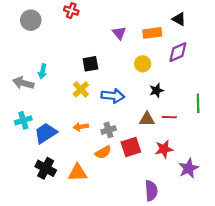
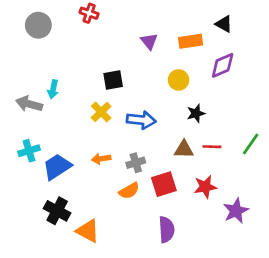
green line: (198, 103) -> (251, 144), moved, turned 36
orange triangle: (78, 173) -> (88, 231), moved, turned 30
purple semicircle: (151, 191) -> (167, 229), moved

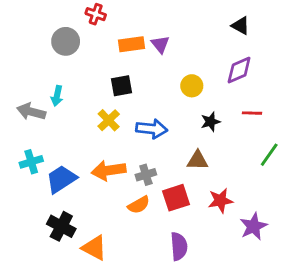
gray circle: (38, 25) -> (66, 41), moved
orange rectangle: (191, 41) -> (132, 44), moved
red line: (212, 147) -> (252, 113), moved
orange arrow: (101, 159) -> (109, 170), size x1.6

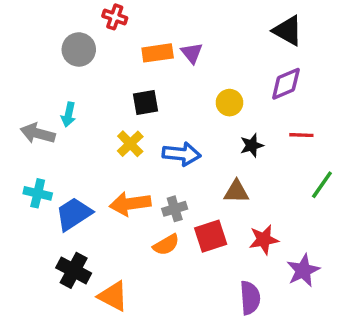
black triangle: (241, 26) -> (288, 31), size x1.4
cyan cross: (31, 162) -> (38, 193), turned 30
purple semicircle: (179, 246) -> (250, 298), moved

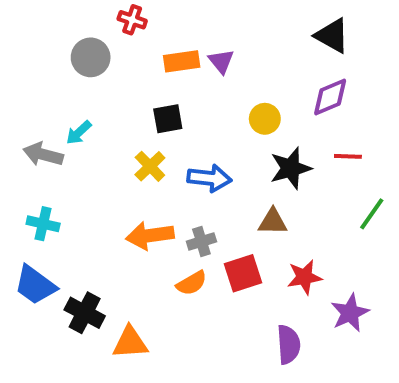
cyan arrow: (68, 115) -> (79, 133), turned 35
black star: (252, 145) -> (291, 168), size x1.5
blue trapezoid: (74, 214) -> (35, 285), moved, turned -111
orange triangle: (113, 296) -> (130, 342), turned -32

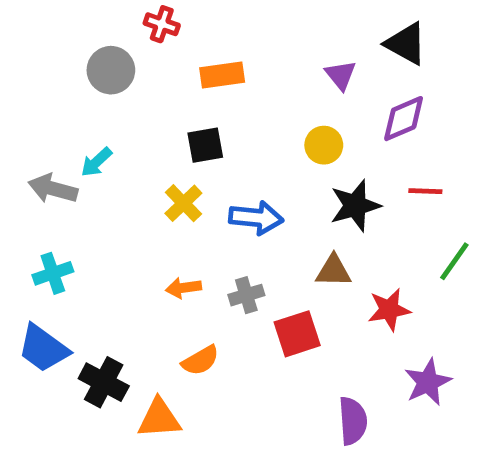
purple triangle: (221, 61) -> (341, 75), moved
cyan cross: (43, 224) -> (53, 273), turned -32
orange arrow: (150, 236) -> (183, 288), size x0.6
red star: (304, 277) -> (389, 310), moved
orange semicircle: (192, 283) -> (200, 360), moved

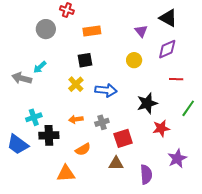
black star: (355, 206) -> (147, 103), moved
brown triangle: (333, 271) -> (116, 163), moved
cyan cross: (53, 273) -> (34, 117), moved
black cross: (104, 382) -> (49, 135), moved, turned -30

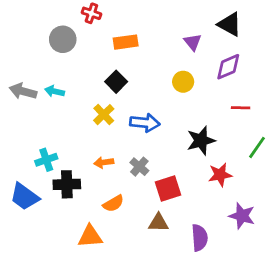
black square: (85, 60) -> (116, 82), turned -35
cyan arrow: (40, 67) -> (55, 91), turned 56
gray arrow: (22, 78) -> (23, 91), moved
gray cross: (102, 122) -> (139, 167), turned -32
purple star: (177, 158) -> (242, 216), turned -30

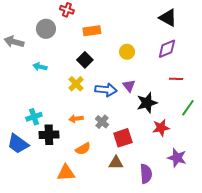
purple triangle: (193, 42) -> (129, 86), moved
yellow circle: (183, 82) -> (127, 52), moved
gray arrow: (23, 91) -> (14, 42), moved

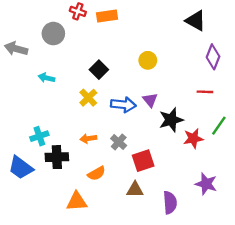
orange rectangle: (92, 31) -> (107, 16), moved
purple diamond: (167, 49) -> (213, 57), moved, turned -45
red star: (161, 128) -> (193, 138), moved

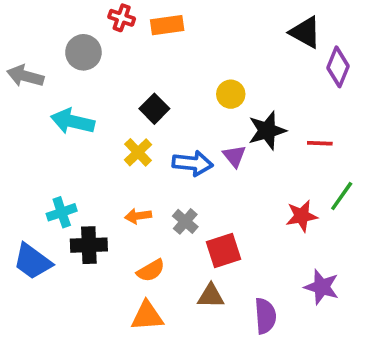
purple diamond: (213, 57) -> (338, 67), moved
cyan arrow: (46, 78) -> (73, 121), size x1.6
black star: (171, 120) -> (267, 131), moved
orange triangle: (77, 201) -> (147, 316), moved

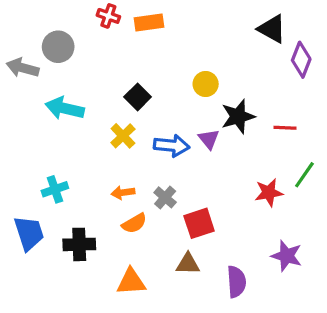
gray circle: (83, 52) -> (58, 47), moved
black cross: (89, 245) -> (79, 244), moved
blue trapezoid: (33, 261) -> (29, 233), turned -144
orange semicircle: (151, 271) -> (134, 223), moved

